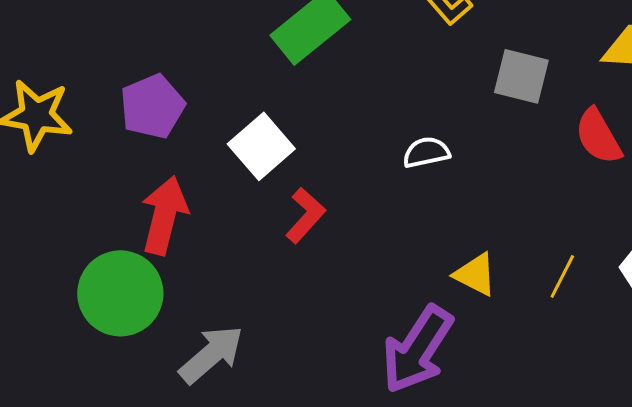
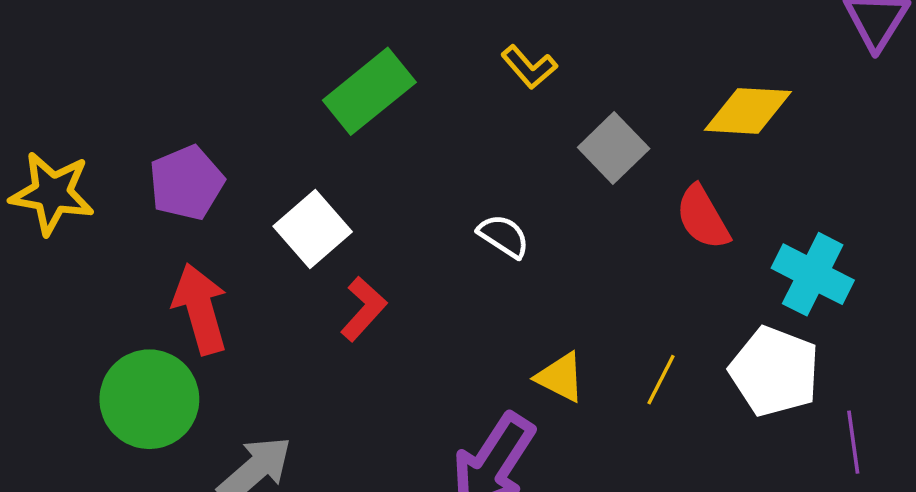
gray square: (521, 76) -> (614, 148), turned 32
white semicircle: (426, 152) -> (504, 236), turned 45
red arrow: (164, 215) -> (200, 309), turned -30

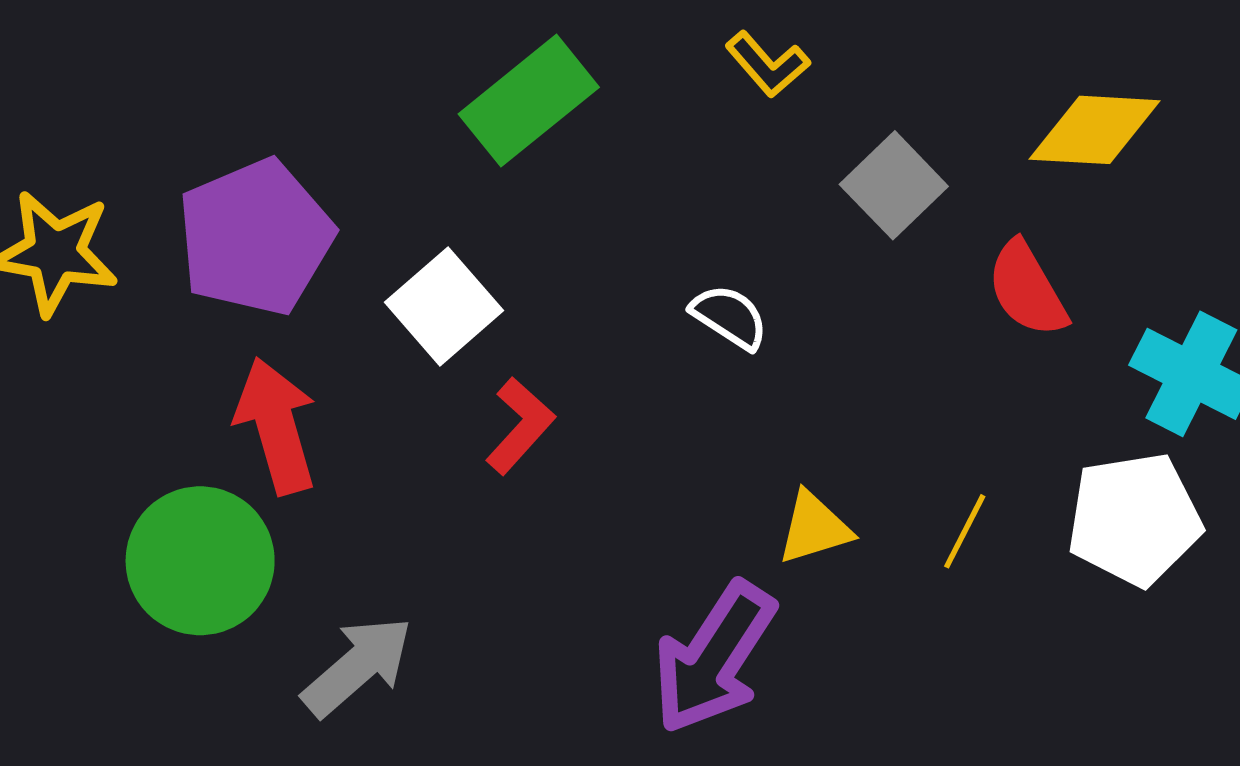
purple pentagon: (186, 183) -> (255, 237), size x1.4
white pentagon: (775, 371) -> (1134, 519), turned -30
yellow triangle: (560, 377) -> (814, 528), turned -44

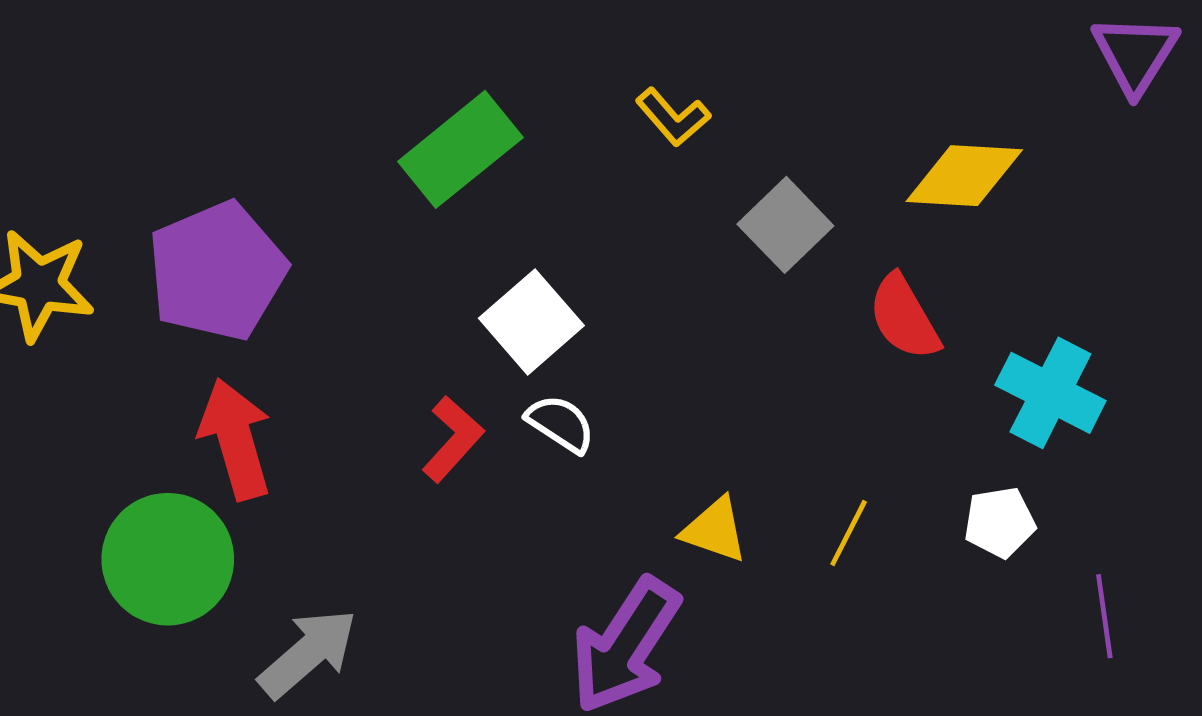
white square: (444, 306) -> (531, 322), moved
white semicircle: (729, 317) -> (561, 424), moved
white pentagon: (1134, 519) -> (1000, 522), size x0.6
yellow triangle: (814, 528) -> (715, 530), turned 36

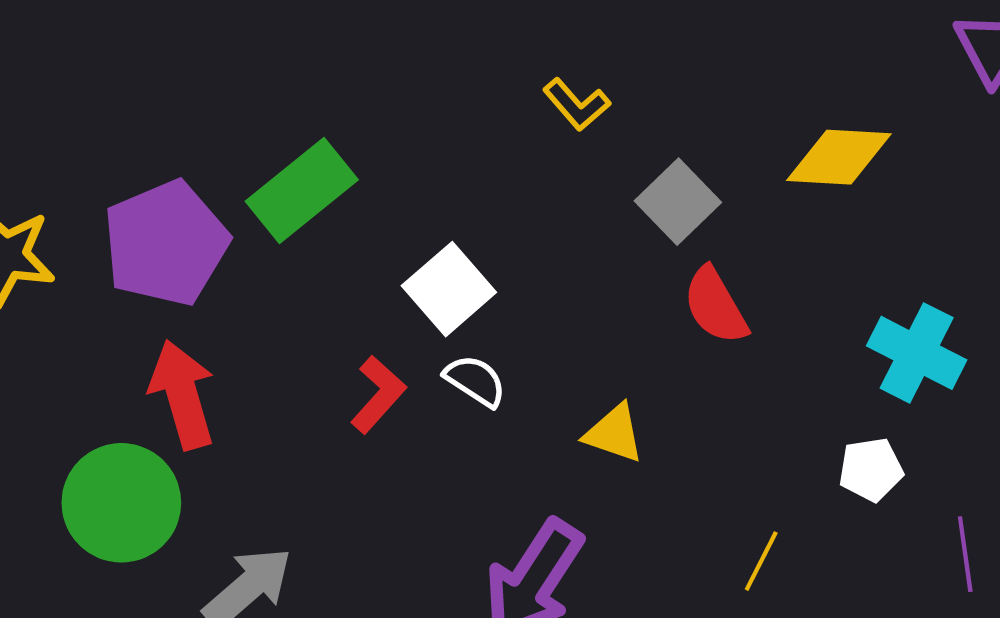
green rectangle: (460, 149) -> (302, 191), moved
red semicircle: (904, 317) -> (715, 306), moved
yellow triangle: (715, 530) -> (614, 433), moved
yellow line: (849, 533) -> (761, 561), moved

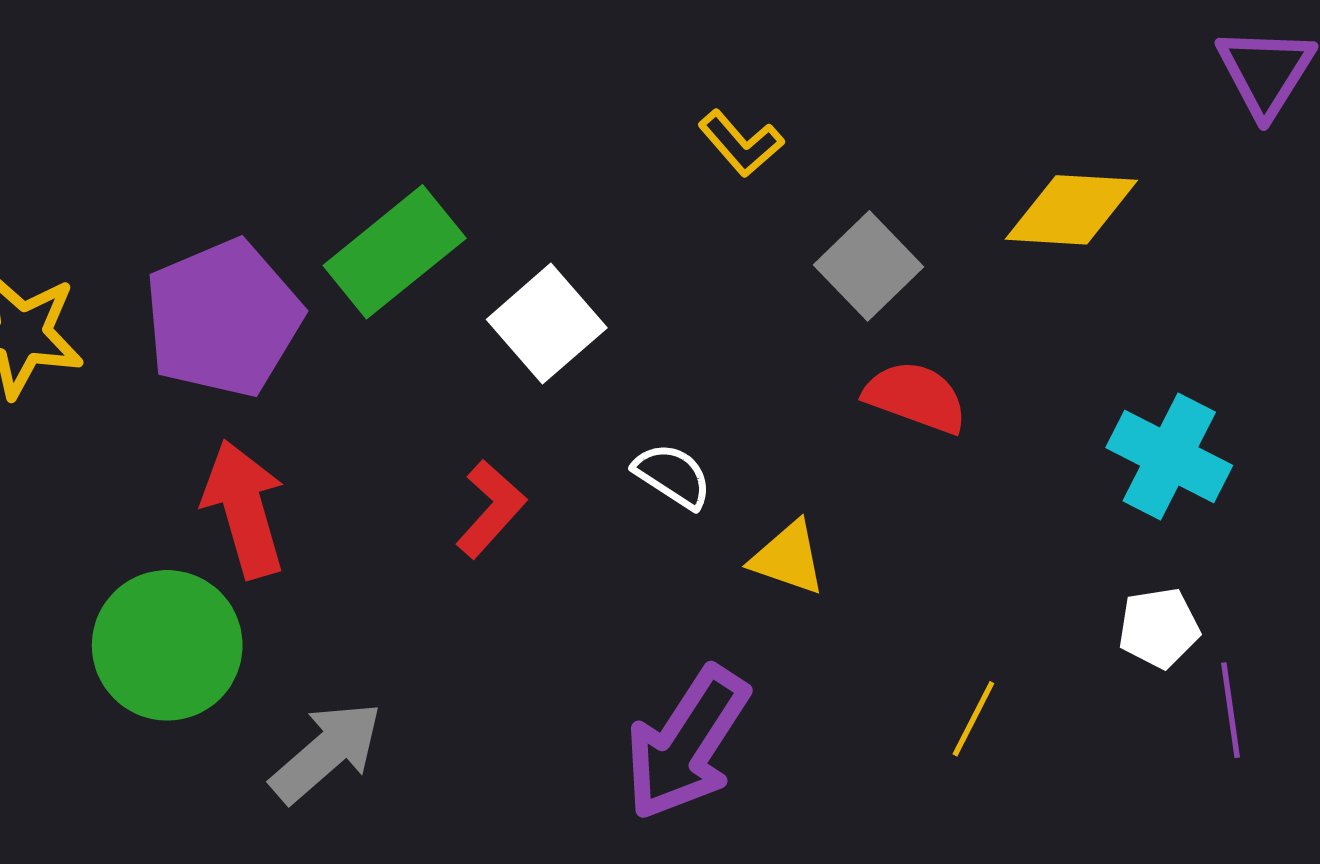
white square: (449, 289) -> (547, 324), moved
red semicircle: (715, 306) -> (916, 397), turned 140
white semicircle: (475, 381) -> (673, 476), moved
white pentagon: (871, 469) -> (1159, 628), moved

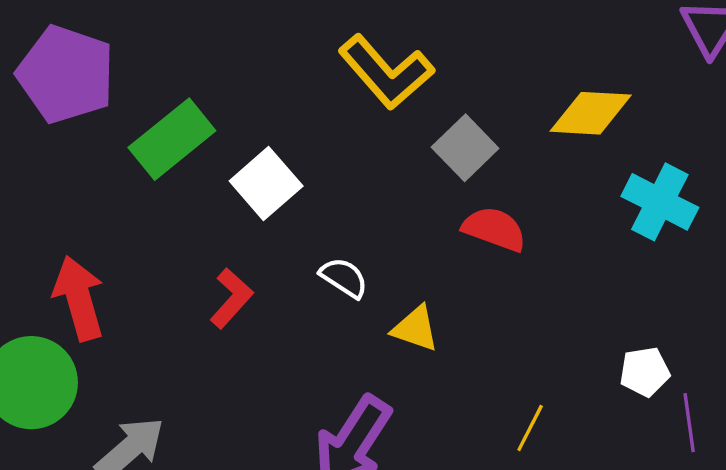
yellow L-shape: (741, 143) -> (386, 72), size x1.8
purple pentagon: (223, 318) -> (66, 74), moved, turned -30
cyan cross: (1169, 456) -> (660, 202), moved

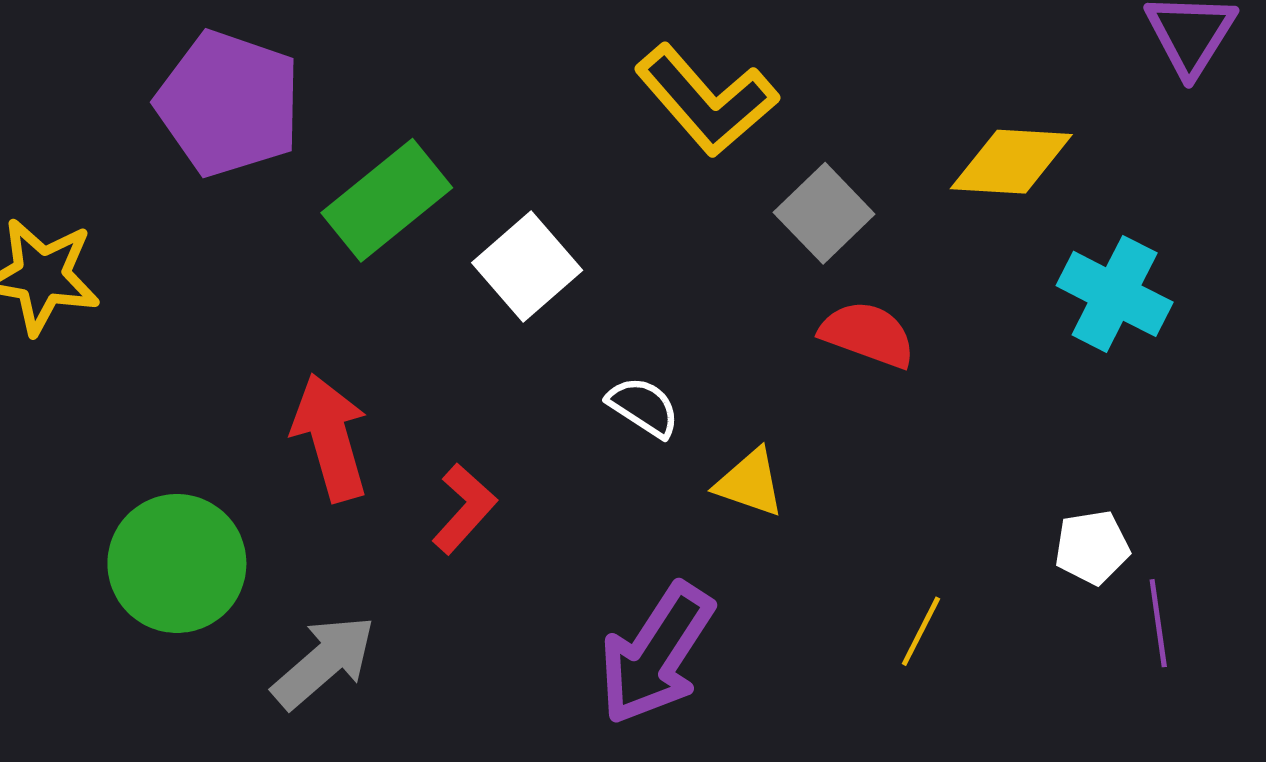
red arrow: (79, 298) -> (330, 438), moved
red L-shape: (231, 298) -> (464, 509), moved

